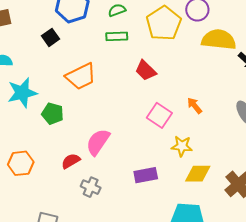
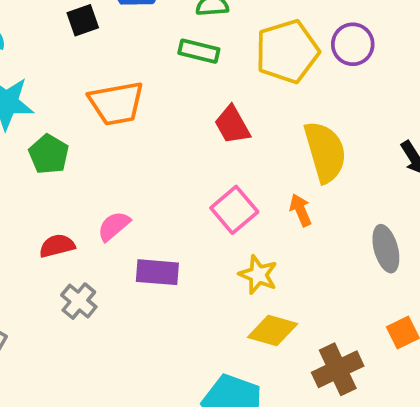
yellow semicircle: (219, 40) -> (325, 152), moved, turned 52
pink semicircle: (98, 142) -> (114, 226), size x0.7
purple rectangle: (146, 175) -> (157, 272), moved

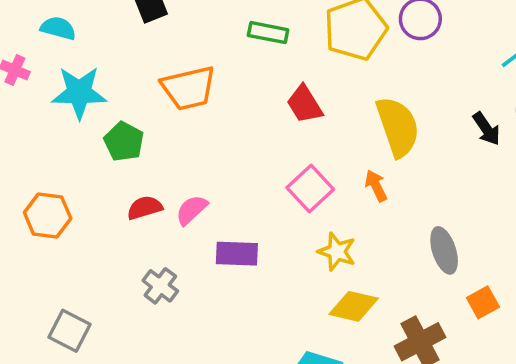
red semicircle: (57, 246) -> (145, 208), moved
gray ellipse: (386, 249) -> (444, 250), moved

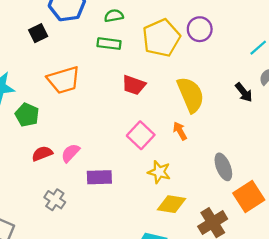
red trapezoid: (304, 104) -> (134, 85), turned -35
orange square: (483, 302) -> (249, 196), size x1.6

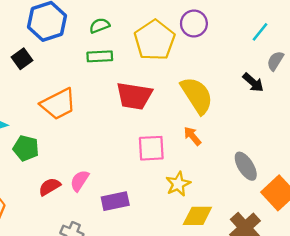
red trapezoid: (134, 85) -> (134, 96), size x1.4
pink square: (141, 135) -> (151, 148), turned -36
yellow star: (159, 172) -> (178, 184), turned -30

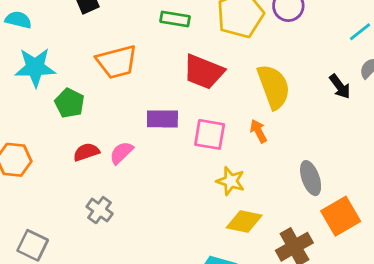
yellow star: (178, 184) -> (231, 181), turned 30
purple rectangle: (115, 201) -> (162, 119), moved

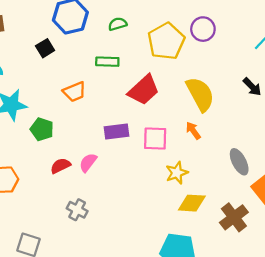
green rectangle: (175, 19) -> (107, 62), moved
orange trapezoid: (117, 62) -> (74, 92), size x0.7
red trapezoid: (204, 72) -> (144, 90), turned -56
yellow star: (231, 181) -> (177, 173), turned -30

